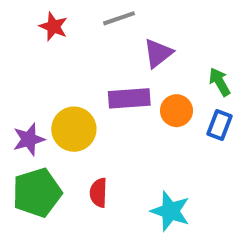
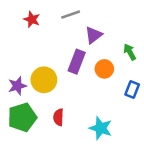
purple rectangle: (129, 98) -> (77, 62), turned -65
blue rectangle: (220, 125) -> (132, 89), moved

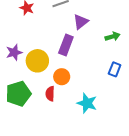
green arrow: (130, 52) -> (112, 37), turned 104
orange circle: (104, 69) -> (62, 77), moved
purple star: (17, 86) -> (14, 52), moved

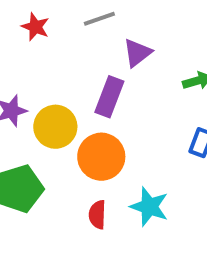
orange circle: (62, 77) -> (101, 157), size x1.5
red semicircle: (50, 94) -> (97, 215), moved

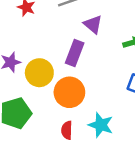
purple triangle: (137, 53) -> (93, 24), turned -42

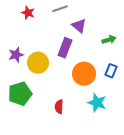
orange circle: (69, 92) -> (84, 74), moved
cyan star: (101, 125) -> (97, 103), moved

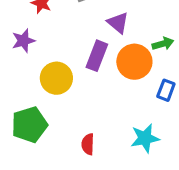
purple star: (16, 55) -> (23, 41), moved
orange circle: (84, 74) -> (134, 62), moved
cyan star: (97, 103) -> (145, 138), turned -30

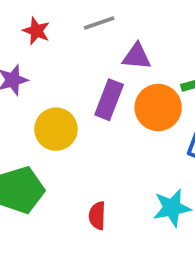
purple triangle: (118, 23) -> (137, 56), turned -35

